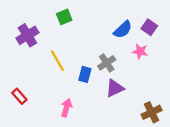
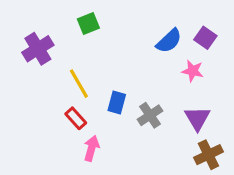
gray cross: (107, 63) -> (150, 115), moved
purple triangle: (115, 88) -> (197, 118), moved, turned -36
red rectangle: (19, 96) -> (76, 118), moved

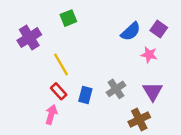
blue rectangle: (117, 103) -> (85, 95), moved
pink arrow: (92, 148) -> (51, 115), moved
brown cross: (208, 155) -> (139, 119), moved

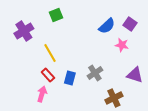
purple triangle: (153, 91) -> (135, 75), moved, turned -42

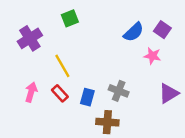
gray cross: (95, 73) -> (119, 91), turned -35
purple triangle: (135, 75) -> (169, 93), turned -48
pink arrow: (42, 94) -> (31, 92), moved
brown cross: (114, 98) -> (107, 122), moved, turned 30

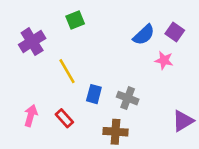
pink arrow: (31, 92) -> (31, 116), moved
red rectangle: (60, 93) -> (64, 118), moved
purple triangle: (169, 93) -> (183, 121), moved
blue rectangle: (87, 97) -> (94, 94), moved

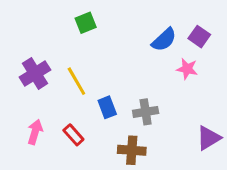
purple cross: (32, 42) -> (35, 73), moved
blue rectangle: (94, 94) -> (107, 107), turned -36
gray cross: (128, 98) -> (146, 112), turned -30

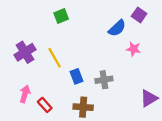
purple square: (199, 37) -> (139, 15), moved
red rectangle: (73, 135) -> (45, 105), moved
brown cross: (132, 150) -> (83, 107), moved

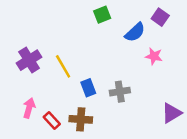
green square: (61, 16) -> (102, 15), moved
brown cross: (83, 107) -> (81, 119), moved

